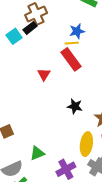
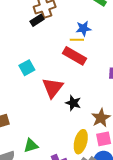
cyan square: (14, 36) -> (27, 68), moved
red rectangle: (71, 59) -> (74, 56), turned -30
red triangle: (44, 74) -> (53, 88), moved, size x1.6

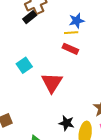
red rectangle: (74, 56) -> (70, 49), size x0.7
black star: (73, 103) -> (67, 123), moved

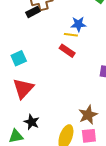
red triangle: (52, 83) -> (23, 89), moved
black star: (67, 123) -> (32, 122), moved

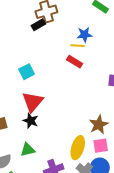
black star: (32, 122) -> (31, 121), moved

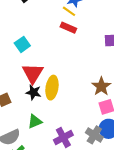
yellow line: (78, 46) -> (69, 11), turned 40
yellow ellipse: (78, 148) -> (52, 88), moved

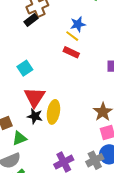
green triangle: (35, 121) -> (19, 138), moved
gray cross: (94, 135) -> (95, 160), turned 30

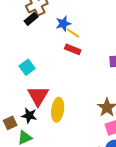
blue star: (78, 24) -> (63, 24), moved
black star: (35, 116) -> (29, 116), moved

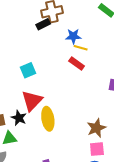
yellow line: (73, 33) -> (81, 48), turned -32
yellow ellipse: (58, 110) -> (48, 119), turned -30

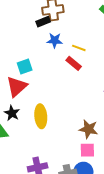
blue star: (73, 36) -> (55, 40), moved
red triangle: (32, 101) -> (17, 87), moved
brown star: (96, 128) -> (88, 129), turned 30

